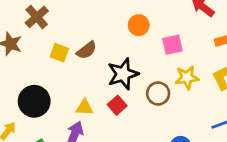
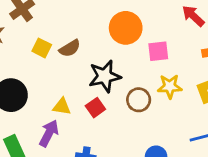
orange circle: (139, 25) -> (126, 28), size x1.5

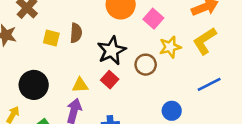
brown semicircle: (70, 48) -> (76, 33), turned -42
pink square: (158, 51) -> (153, 19), turned -30

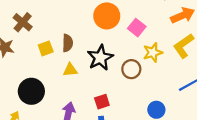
yellow square: (51, 38) -> (46, 48), turned -32
red square: (110, 80) -> (102, 102), moved, turned 32
yellow triangle: (80, 85) -> (70, 70), moved

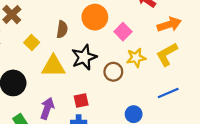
brown semicircle: (68, 43) -> (62, 29), moved
yellow square: (46, 48) -> (32, 43), turned -32
yellow triangle: (70, 70) -> (53, 66), size x1.6

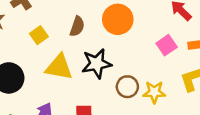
pink square: (123, 32) -> (167, 45), moved
yellow star: (136, 58) -> (154, 92), moved

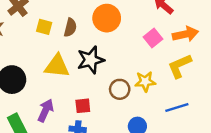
yellow square: (39, 35) -> (44, 27), moved, turned -35
brown circle: (127, 87) -> (120, 89), moved

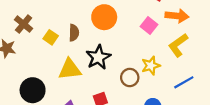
yellow square: (44, 27) -> (51, 37), turned 32
orange arrow: (185, 34) -> (177, 16), turned 30

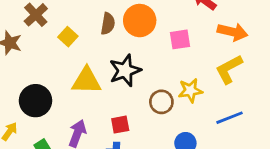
pink square: (149, 26) -> (180, 39), moved, turned 35
brown semicircle: (74, 33) -> (108, 24), moved

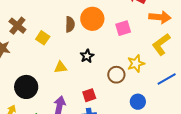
black star: (125, 70) -> (87, 56), size x0.6
yellow triangle: (86, 81) -> (61, 67), size x0.6

